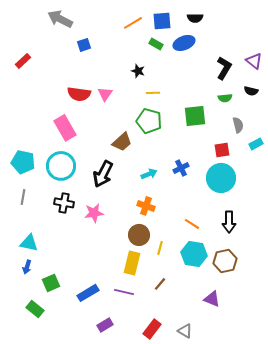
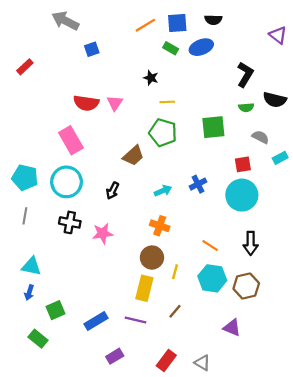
purple triangle: (254, 61) -> (278, 35), moved
black semicircle: (251, 91) -> (275, 100), size x1.5
gray semicircle: (238, 125) -> (260, 137), turned -49
black arrow: (103, 174) -> (113, 191), size x0.6

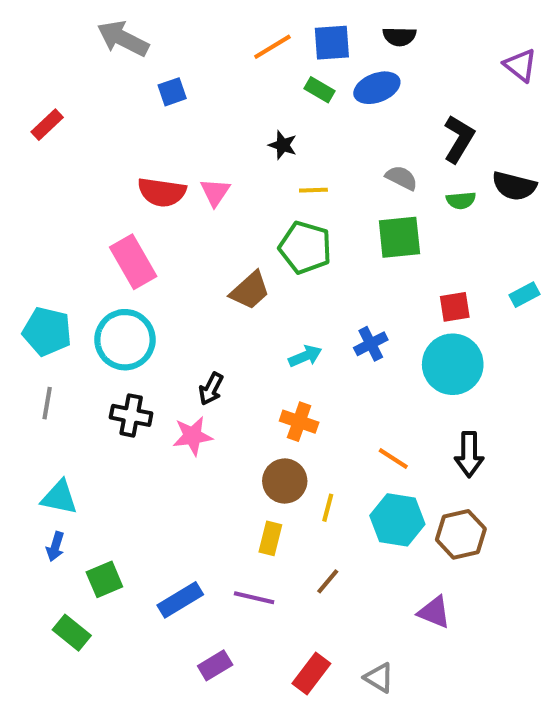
gray semicircle: (260, 137) -> (402, 178), moved
black arrow: (113, 191) -> (211, 389), moved
yellow rectangle: (144, 288) -> (270, 538), size x0.7

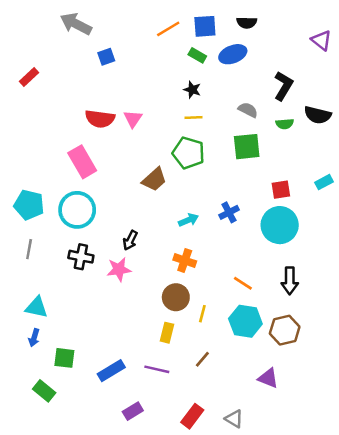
black star: (283, 145) -> (192, 90), moved
green square: (104, 579) -> (64, 358), turned 30

